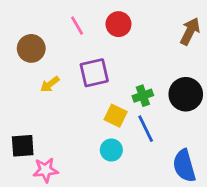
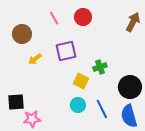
black circle: (186, 94) -> (130, 87), moved
blue line: (146, 129) -> (102, 109), moved

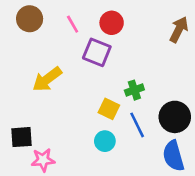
brown circle: (22, 34) -> (30, 19), moved
purple square: (66, 51) -> (97, 52), moved, turned 35
yellow arrow: (35, 59) -> (47, 79), size x1.6
blue line: (102, 109) -> (137, 125), moved

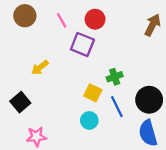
yellow arrow: (47, 79) -> (40, 68), size x0.7
black square: (22, 137) -> (20, 102), moved, turned -36

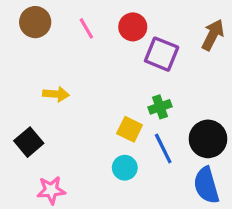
purple square: (82, 45) -> (162, 54), moved
yellow arrow: (40, 68) -> (56, 94), turned -138

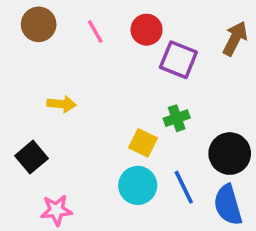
blue line: (163, 149) -> (184, 187), moved
cyan circle: (125, 168) -> (138, 185), size x1.4

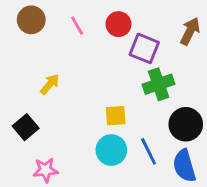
yellow arrow: (62, 104) -> (50, 84), turned -55
green cross: (177, 118) -> (159, 84), moved, size x1.5
yellow square: (143, 143) -> (116, 116), turned -30

